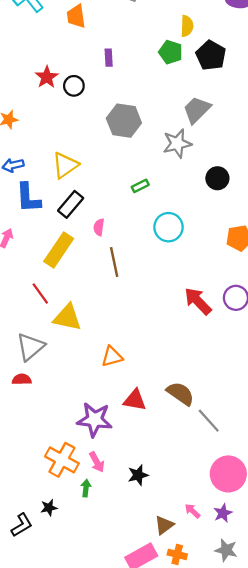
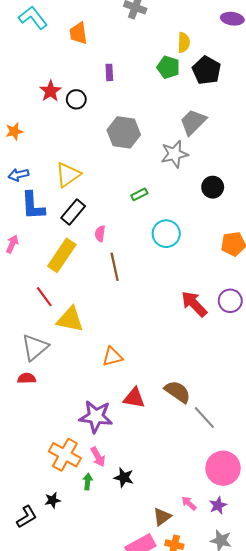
black star: (138, 475) -> (124, 477), moved, turned 30

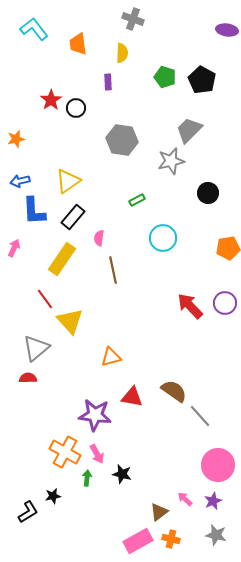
yellow semicircle: (184, 42) -> (122, 53), moved
yellow triangle: (70, 319) -> (70, 321), turned 36

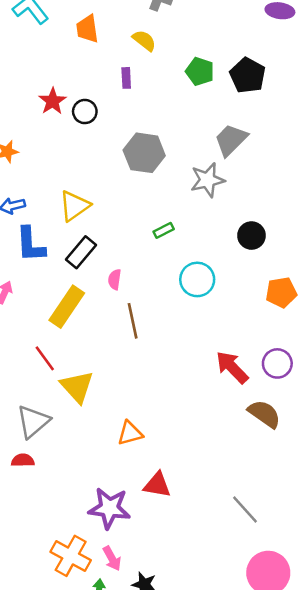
yellow semicircle: (122, 53) -> (144, 40), turned -54
black circle: (208, 193) -> (251, 236), moved
brown semicircle: (174, 391) -> (264, 414), moved

